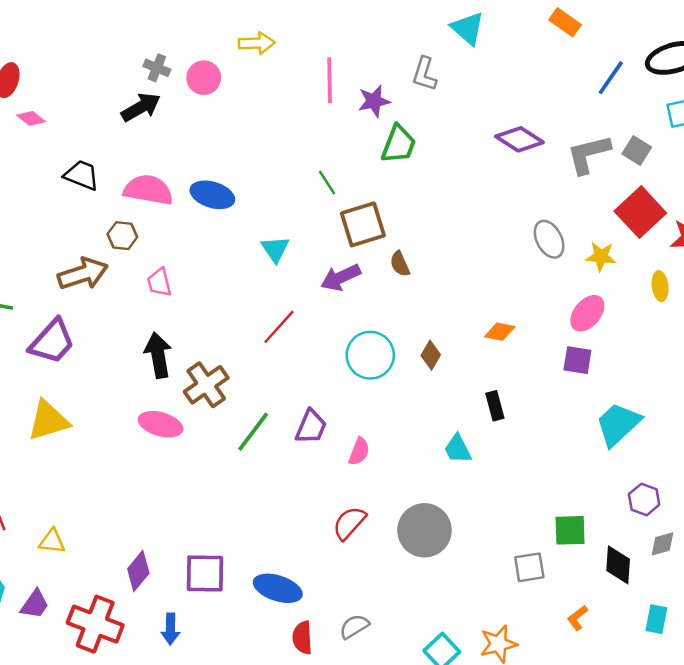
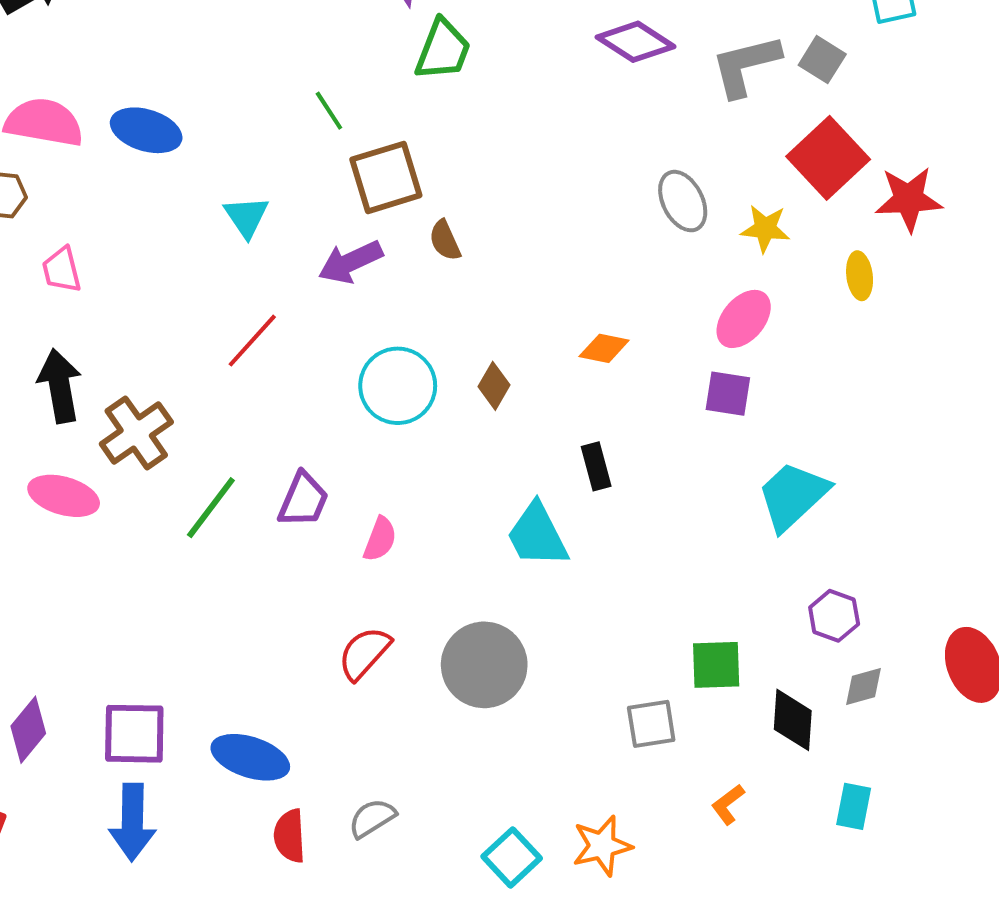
cyan trapezoid: (458, 449) -> (537, 535), size x1.4
blue arrow: (170, 629) -> (132, 822), moved, size x1.5

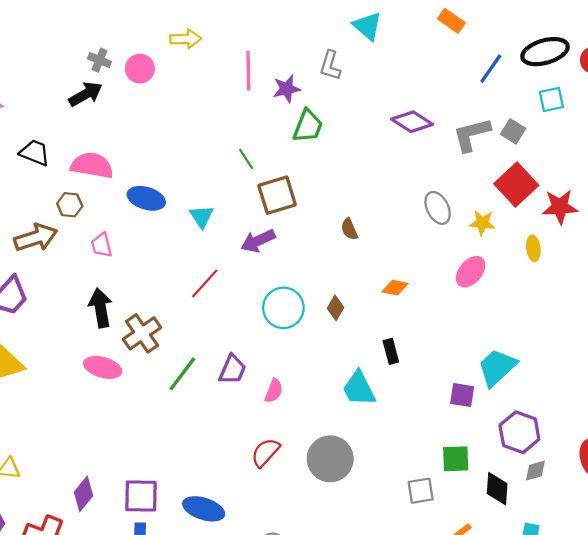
blue ellipse: (146, 130) -> (146, 198), moved
brown semicircle: (445, 240) -> (349, 229), moved
purple square: (728, 394) -> (462, 395), moved
purple hexagon: (834, 616) -> (519, 432), size x1.5

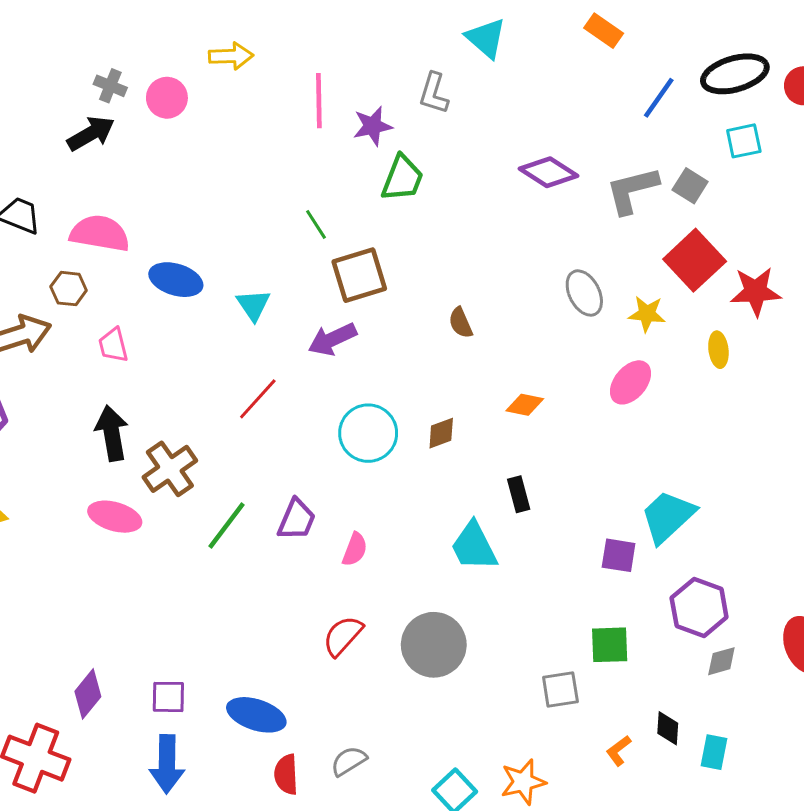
brown diamond: (336, 308) -> (441, 433), turned 40
black diamond: (497, 489) -> (668, 728), moved, size x0.7
purple square: (141, 496) -> (168, 697), size x0.7

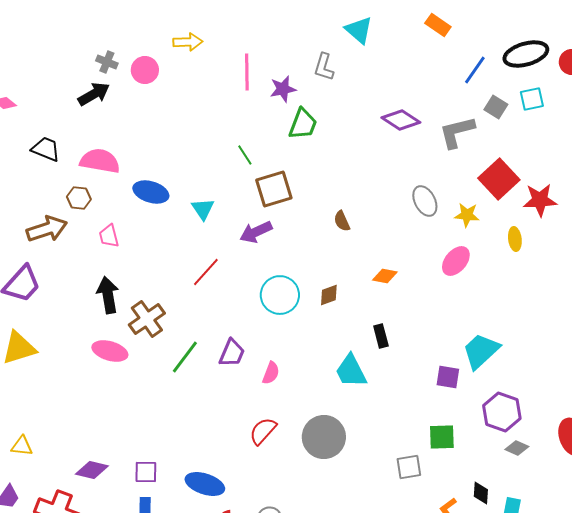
gray square: (690, 186) -> (496, 107), moved
gray diamond: (721, 661) -> (517, 448), turned 40
purple diamond: (88, 694) -> (92, 470), turned 64

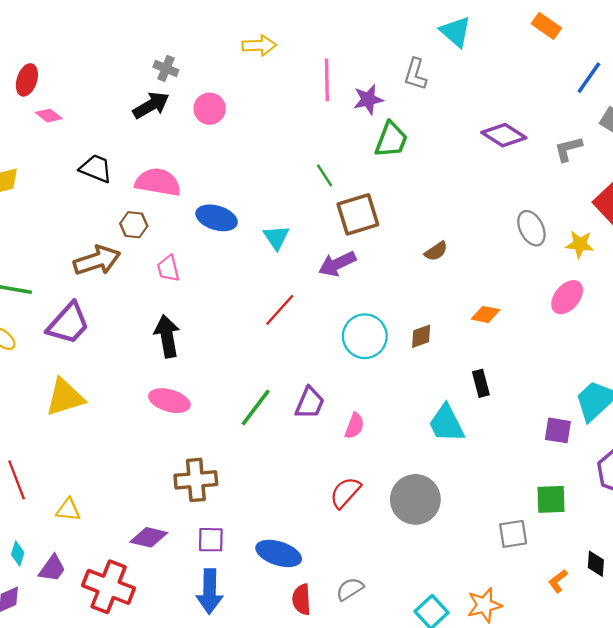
pink circle: (145, 70) -> (210, 109), moved
gray L-shape: (457, 132) -> (568, 149), size x0.7
brown semicircle: (342, 221) -> (436, 251), turned -100
brown cross: (147, 319) -> (196, 480), moved, turned 30

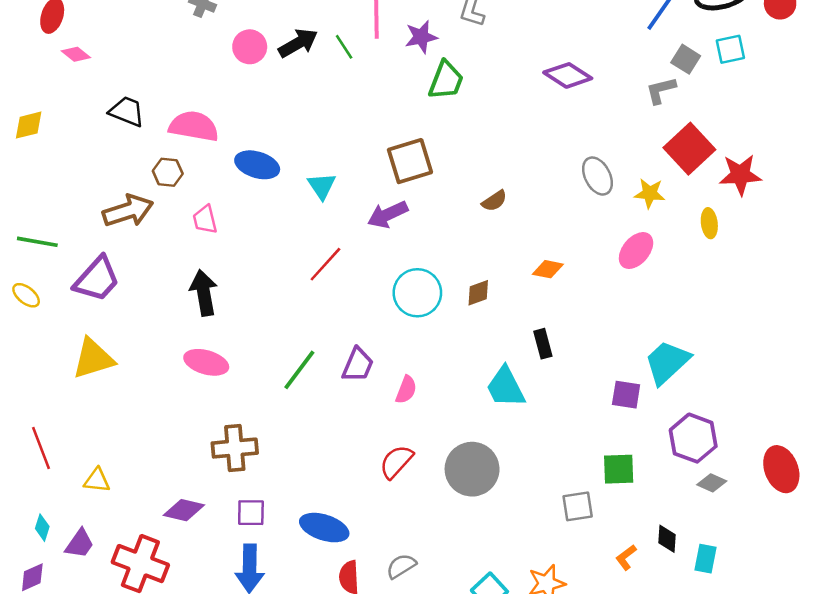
black arrow: (151, 105) -> (298, 43), moved
gray L-shape: (568, 149) -> (661, 90), moved
green line: (325, 175) -> (344, 47), moved

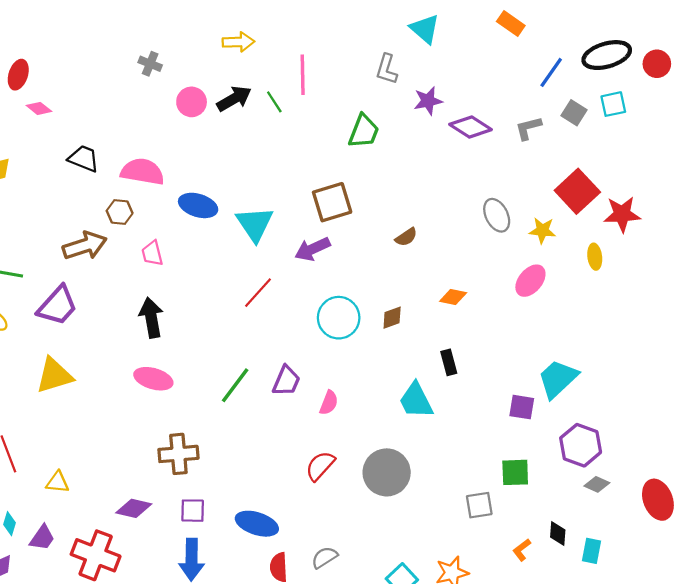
purple star: (421, 37) -> (428, 101), moved
gray L-shape: (661, 90) -> (528, 128), moved
cyan triangle: (322, 186) -> (255, 224), size x1.5
red ellipse: (781, 469) -> (658, 500), moved

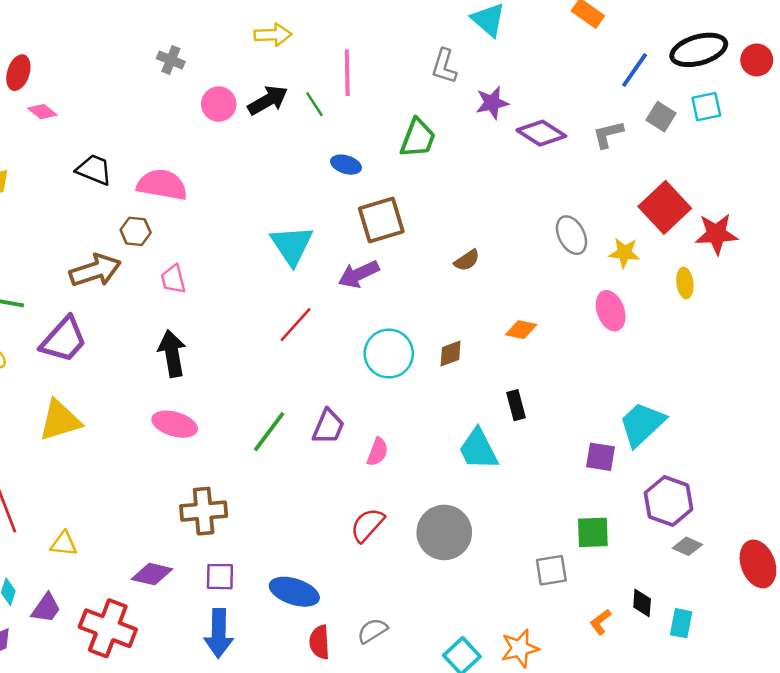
blue ellipse: (198, 205) -> (346, 165), moved, size x0.7
pink ellipse: (530, 281) -> (611, 311), turned -60

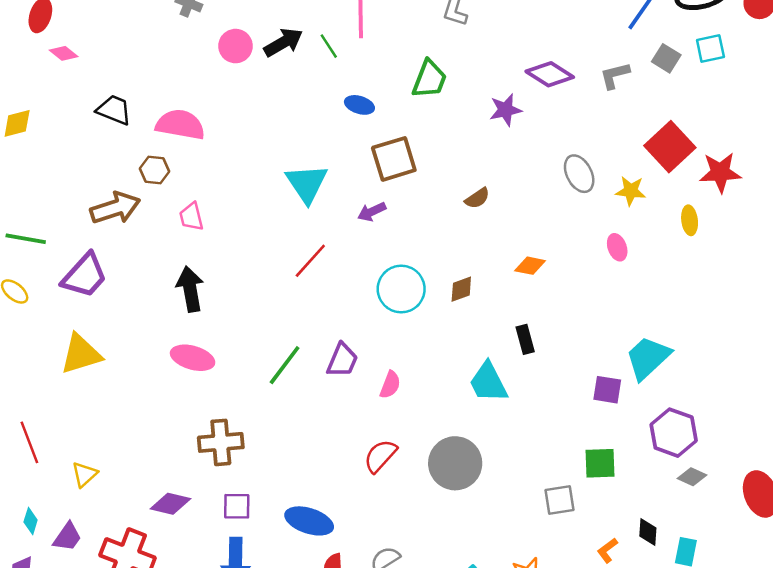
purple star: (492, 103) -> (505, 110), moved
purple arrow: (359, 274) -> (372, 212), size x0.7
pink ellipse: (611, 311) -> (617, 247), size x0.7
yellow triangle: (64, 544) -> (85, 474), turned -48

